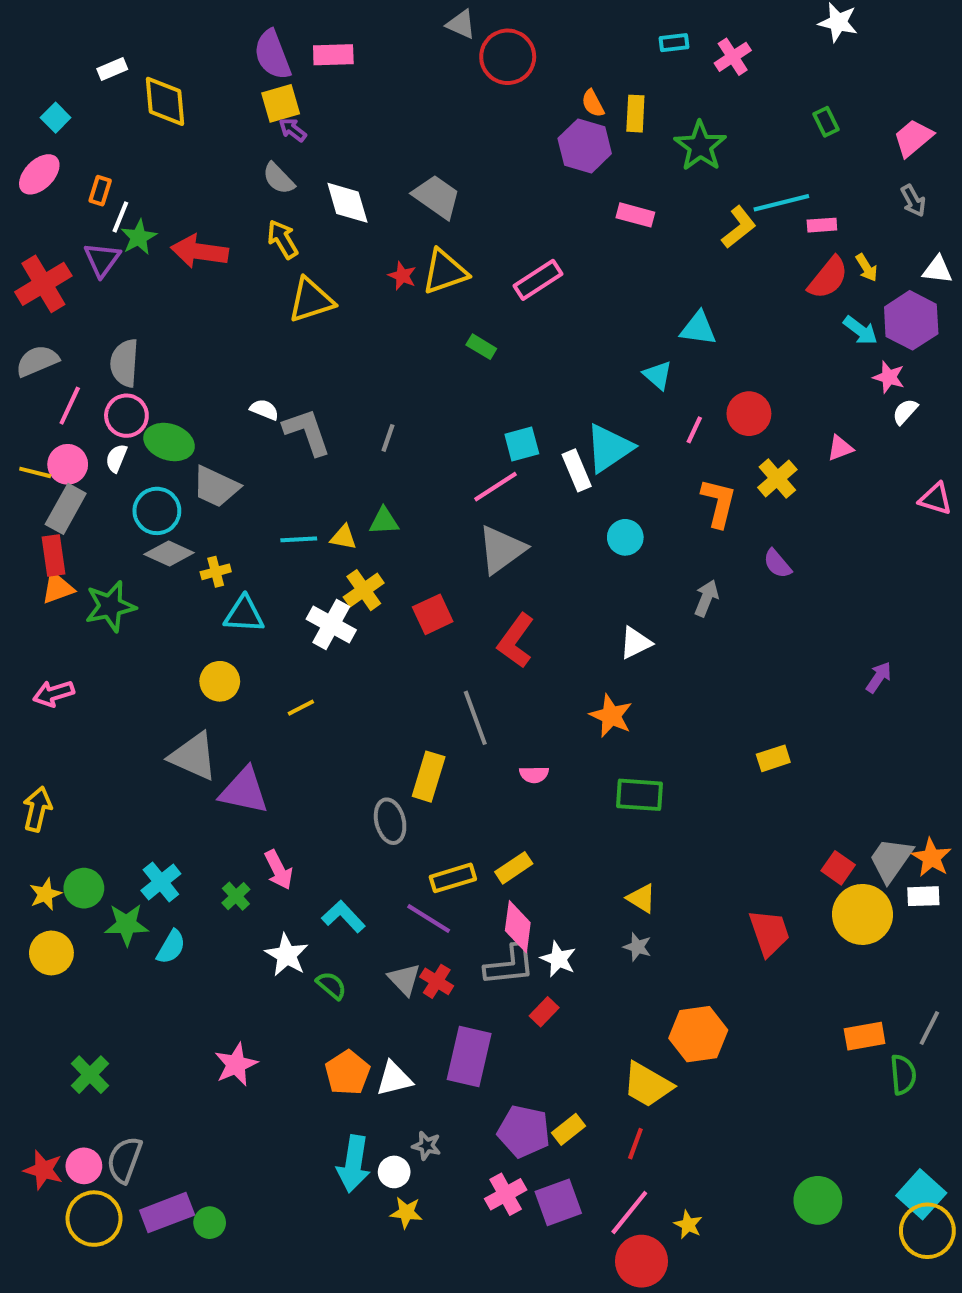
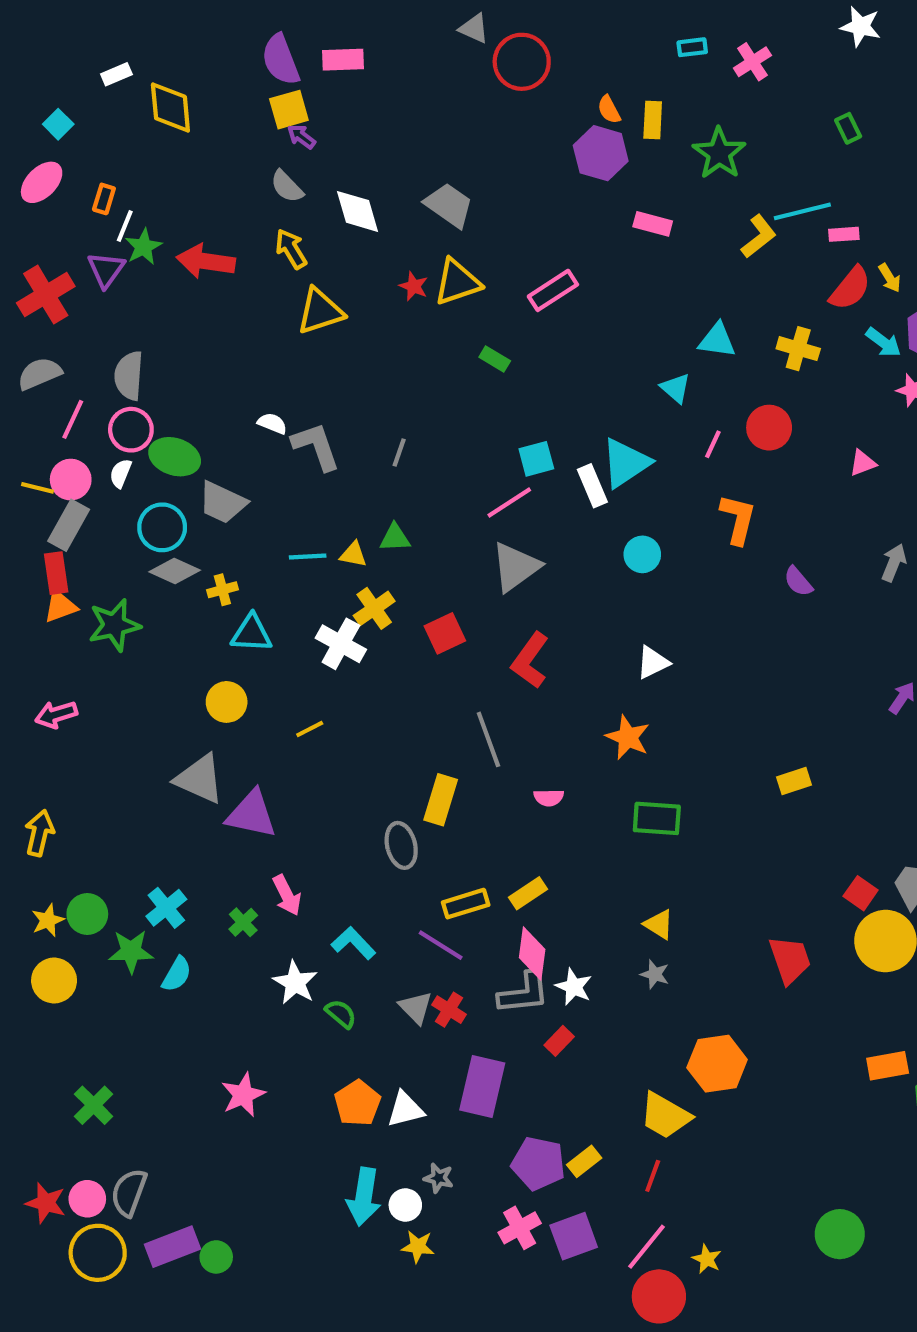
yellow cross: (777, 479) -> (798, 349), moved, turned -33
gray arrow: (706, 598) -> (894, 563), moved

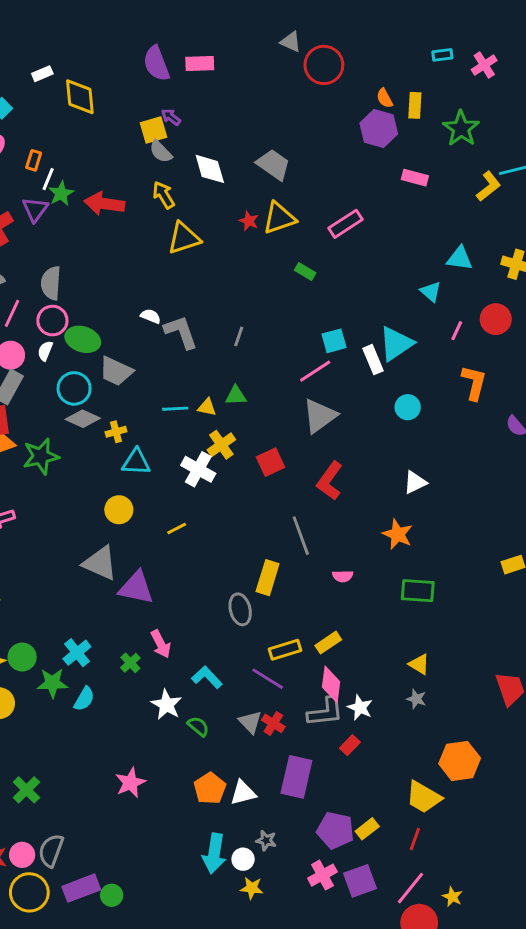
yellow square: (289, 110) -> (154, 130), moved

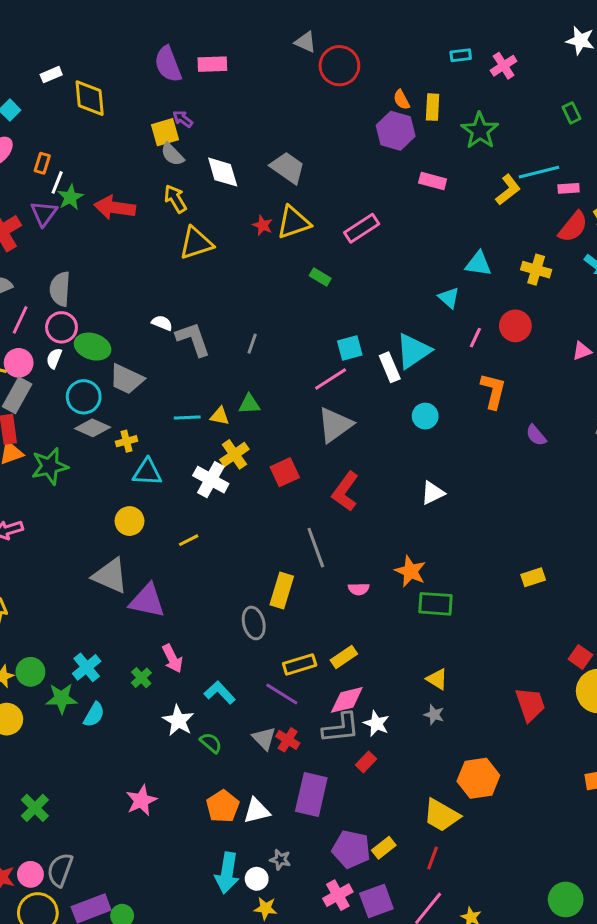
orange star: (398, 534) -> (410, 571), moved
pink diamond: (331, 684) -> (347, 700), turned 69

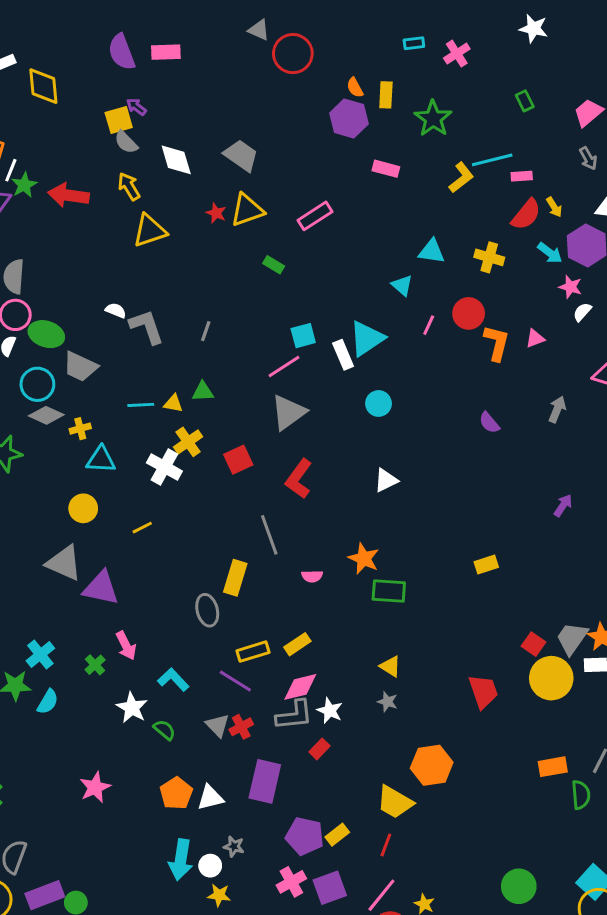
orange L-shape: (493, 391) -> (497, 343), moved
red cross: (288, 740) -> (241, 727), turned 30

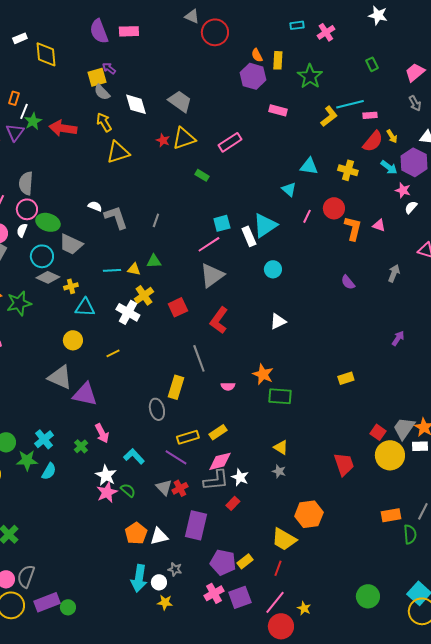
pink triangle: (535, 339) -> (379, 225), turned 40
pink star: (95, 787) -> (107, 492), moved

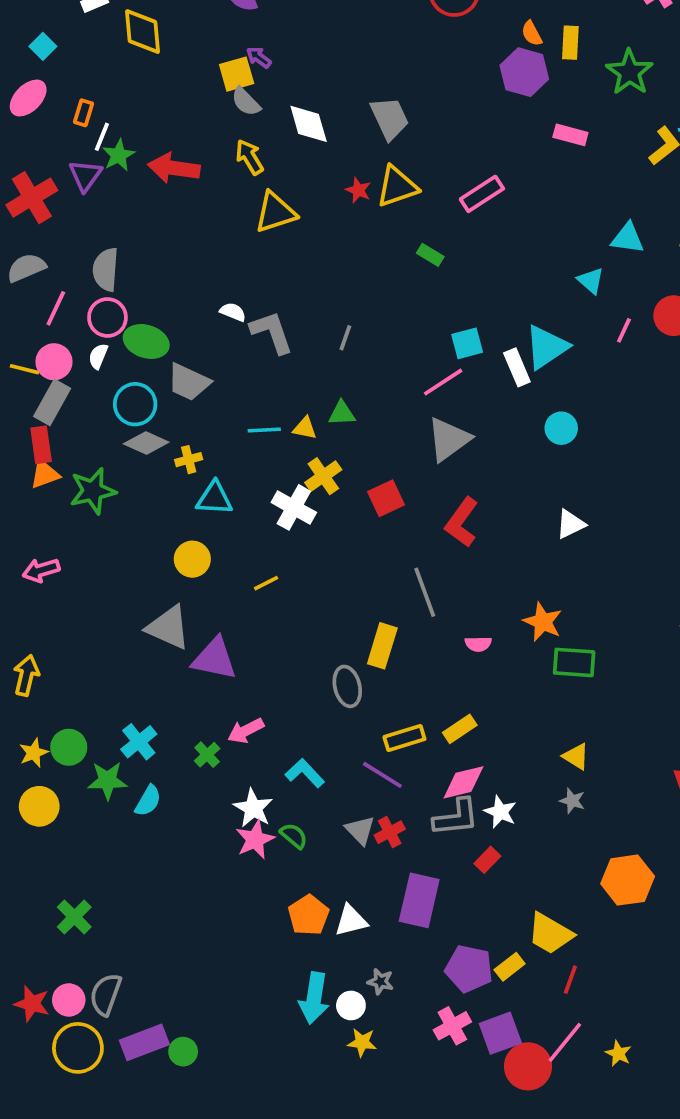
gray trapezoid: (180, 101) -> (390, 118), turned 30
pink arrow: (102, 433) -> (246, 731), turned 90
yellow trapezoid: (284, 539) -> (550, 934), moved
red circle: (281, 626) -> (528, 1066), moved

